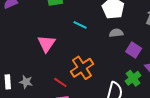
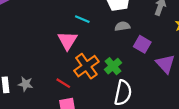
pink triangle: (46, 44) -> (67, 41), moved
green cross: (133, 78) -> (113, 66), moved

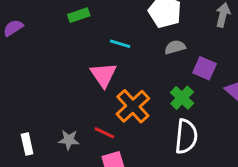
green cross: (113, 66) -> (182, 98), moved
gray star: (26, 84) -> (69, 140), moved

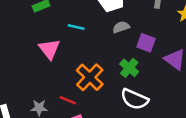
pink triangle: (103, 75) -> (49, 49), moved
white semicircle: (186, 136) -> (134, 99), turned 112

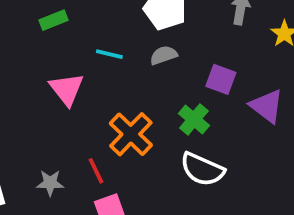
gray semicircle: (121, 27) -> (164, 55), moved
red line: (68, 100) -> (96, 171), turned 42

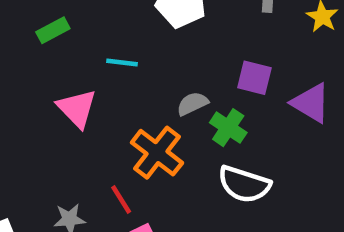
gray semicircle: (164, 55) -> (192, 104), moved

